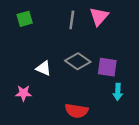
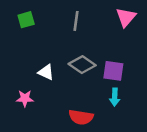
pink triangle: (99, 16) -> (126, 17), moved
cyan arrow: (118, 92) -> (115, 97), moved

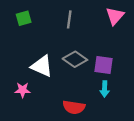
white triangle: (46, 72) -> (42, 66), size x1.5

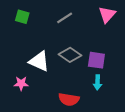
green square: (24, 18) -> (22, 17), turned 32
gray line: (69, 19) -> (65, 18), turned 49

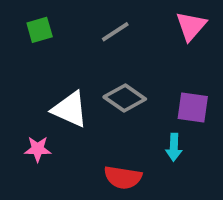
green square: (22, 17) -> (40, 30), turned -32
purple square: (96, 60) -> (193, 107), moved

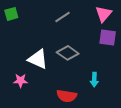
green square: (40, 30) -> (11, 14), moved
purple square: (193, 107) -> (108, 38), moved

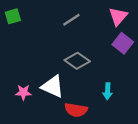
purple square: (108, 38) -> (123, 43), turned 30
white triangle: (38, 59) -> (53, 86), moved

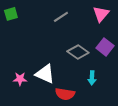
purple square: (123, 43) -> (105, 47), moved
gray diamond: (77, 61) -> (78, 52), moved

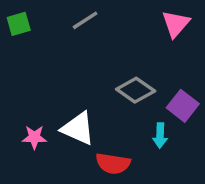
gray line: (61, 17) -> (85, 20), moved
purple square: (105, 47) -> (183, 106), moved

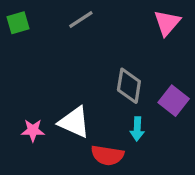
gray diamond: (136, 90) -> (129, 86), turned 64
cyan arrow: (160, 136) -> (137, 129), moved

